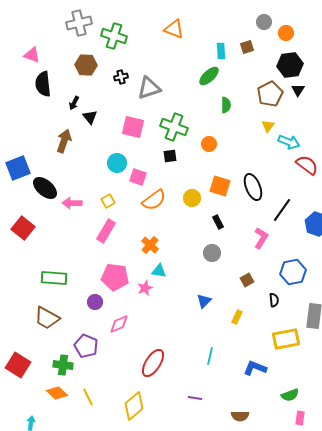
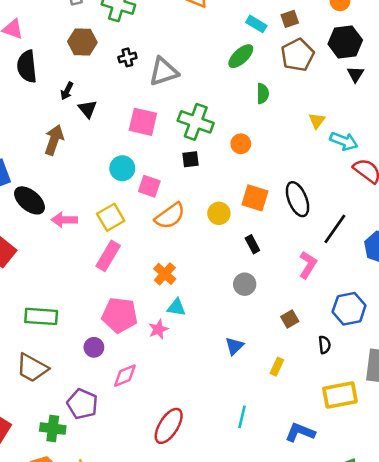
cyan rectangle: (221, 51) -> (256, 24), turned -56
brown pentagon: (270, 94) -> (297, 55), moved
yellow square: (108, 201) -> (111, 217), size x1.5

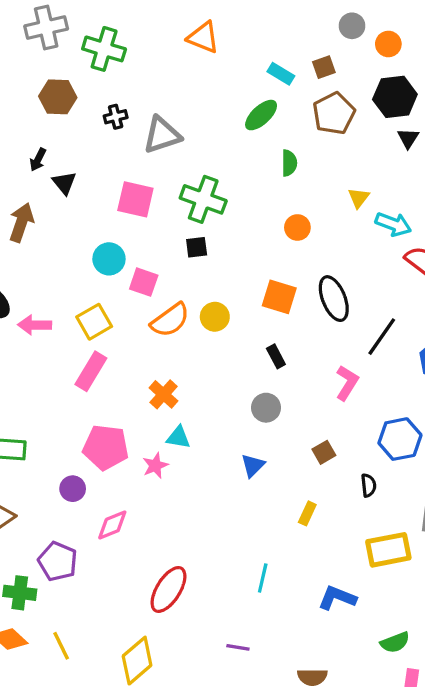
orange circle: (241, 144) -> (297, 227), moved
yellow circle: (219, 213) -> (215, 317), moved
blue triangle: (234, 346) -> (253, 466), moved

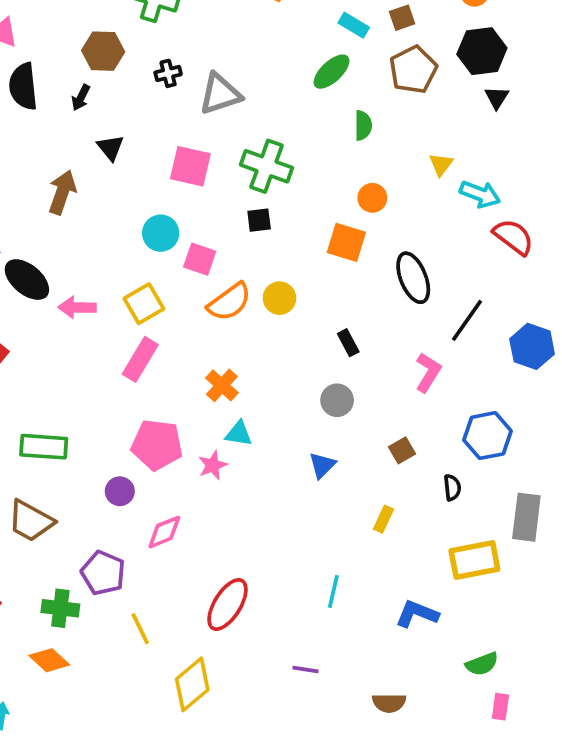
black arrow: (38, 160) -> (81, 98), moved
orange square: (279, 297) -> (346, 242), moved
yellow line: (61, 646) -> (140, 629), moved

